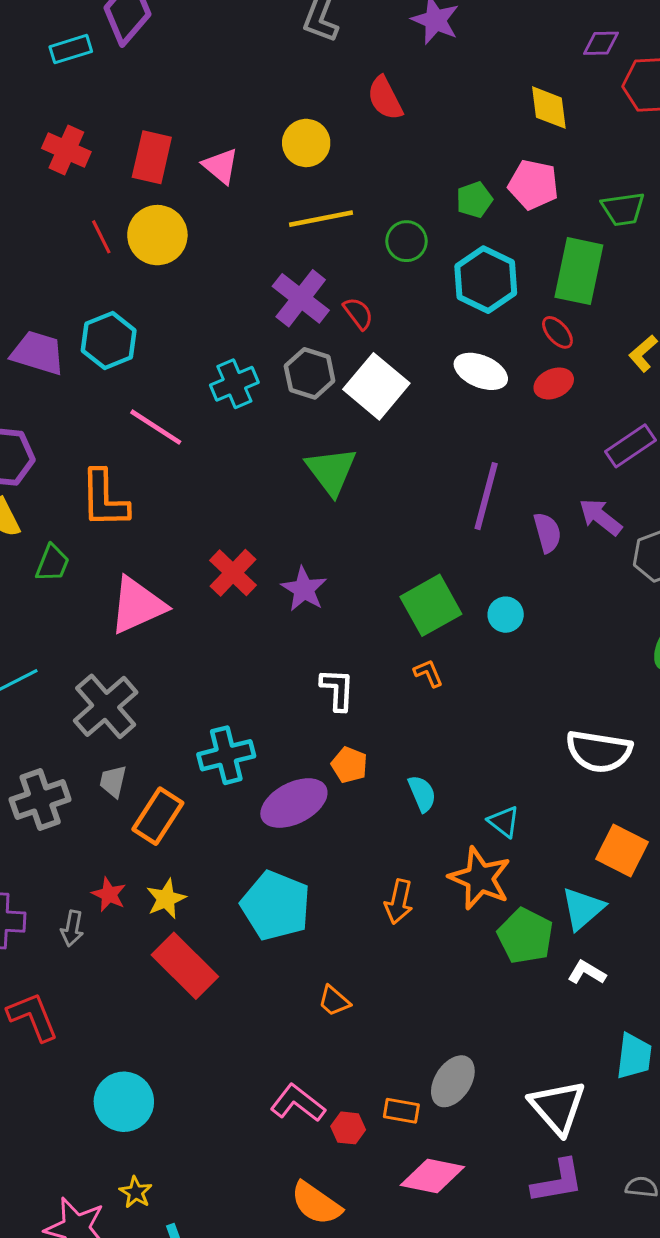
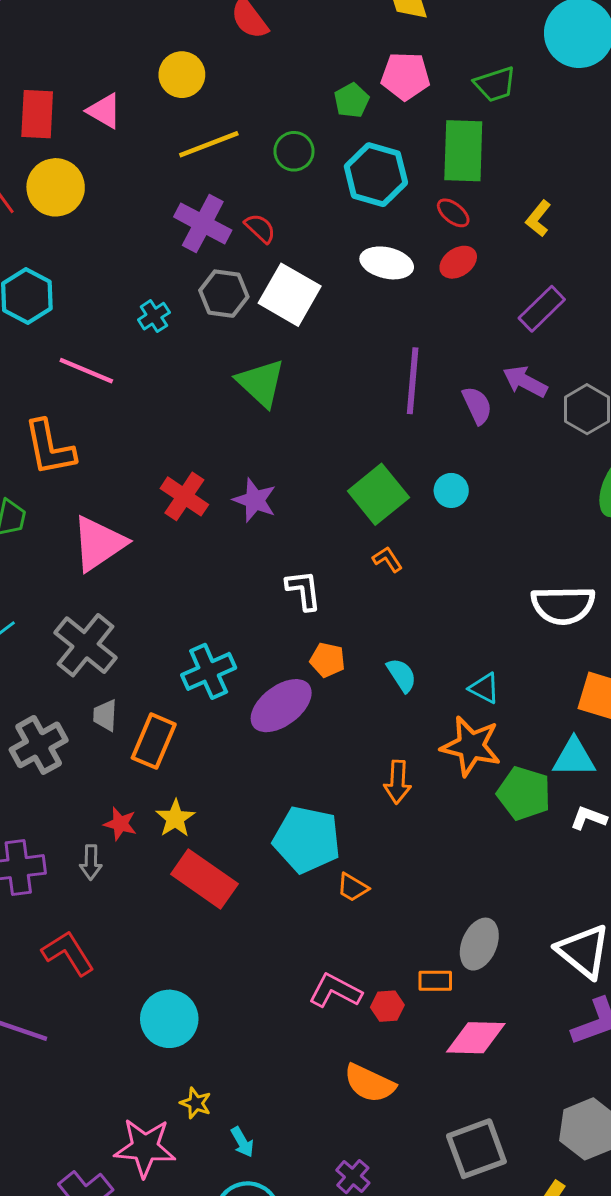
cyan cross: (234, 384) -> (154, 316), size x0.7
cyan pentagon: (276, 906) -> (307, 840), moved
cyan triangle: (583, 909) -> (574, 758), turned 51

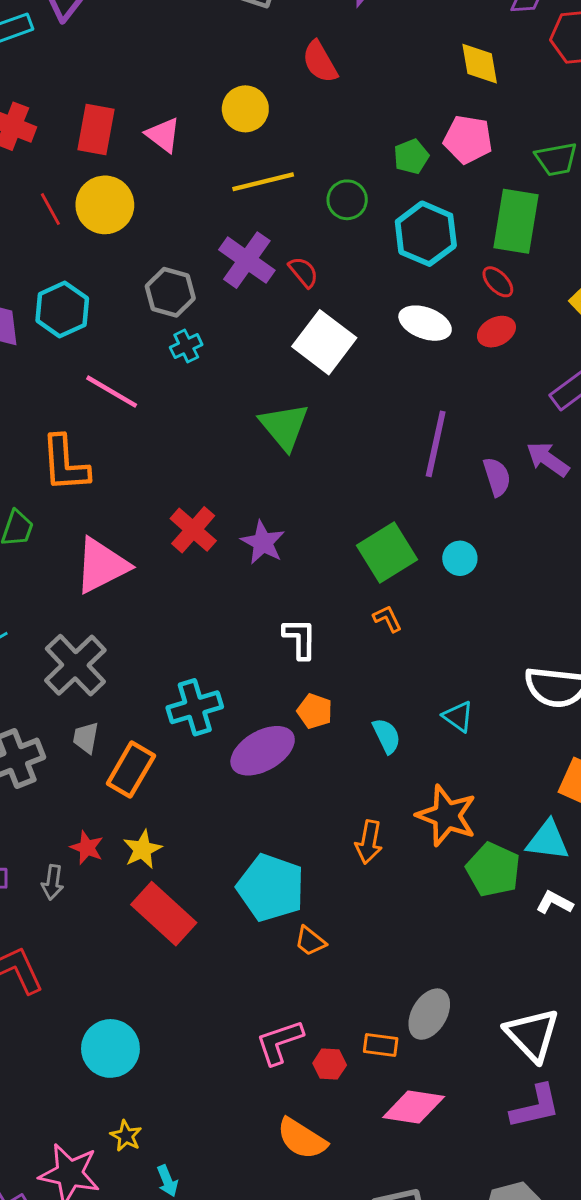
gray hexagon: (224, 294) -> (170, 292), moved
cyan triangle: (484, 688) -> (458, 717), moved
pink L-shape: (335, 991) -> (279, 1042), turned -54

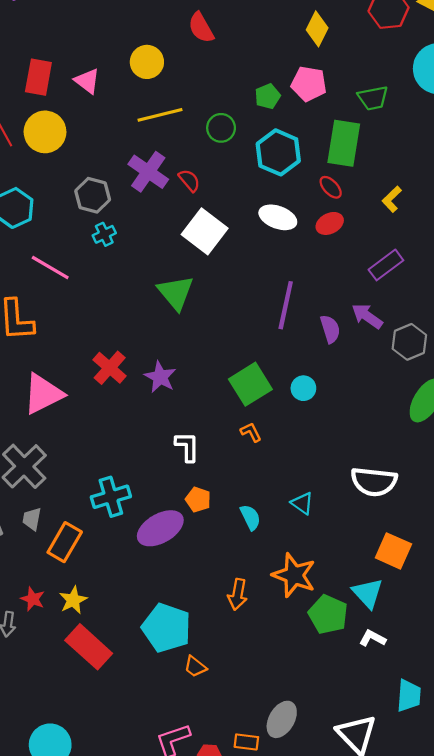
yellow diamond: (480, 64) -> (317, 29), turned 36
cyan triangle: (548, 841) -> (368, 593), turned 40

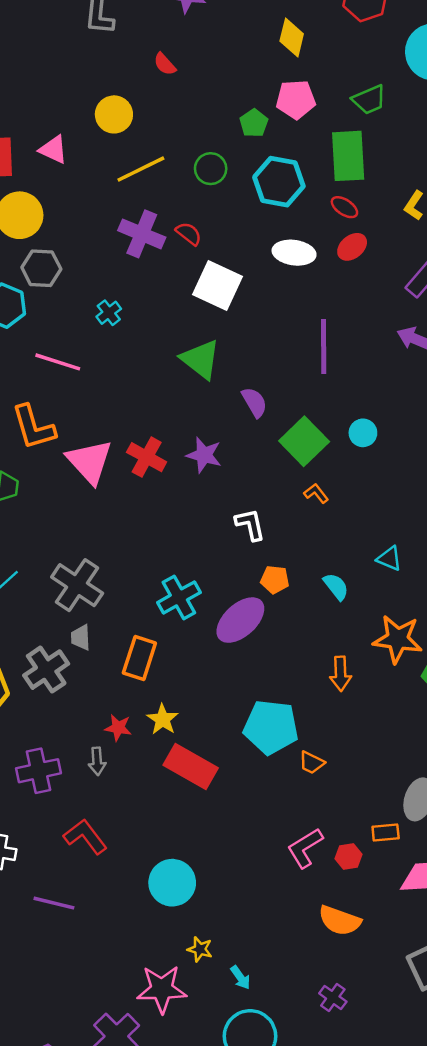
red semicircle: (201, 28) -> (165, 64), size x0.7
gray hexagon: (93, 195) -> (41, 268), moved
purple semicircle: (330, 329) -> (254, 402), moved
pink triangle: (43, 394) -> (90, 462), moved, turned -33
gray trapezoid: (32, 519) -> (81, 637), moved

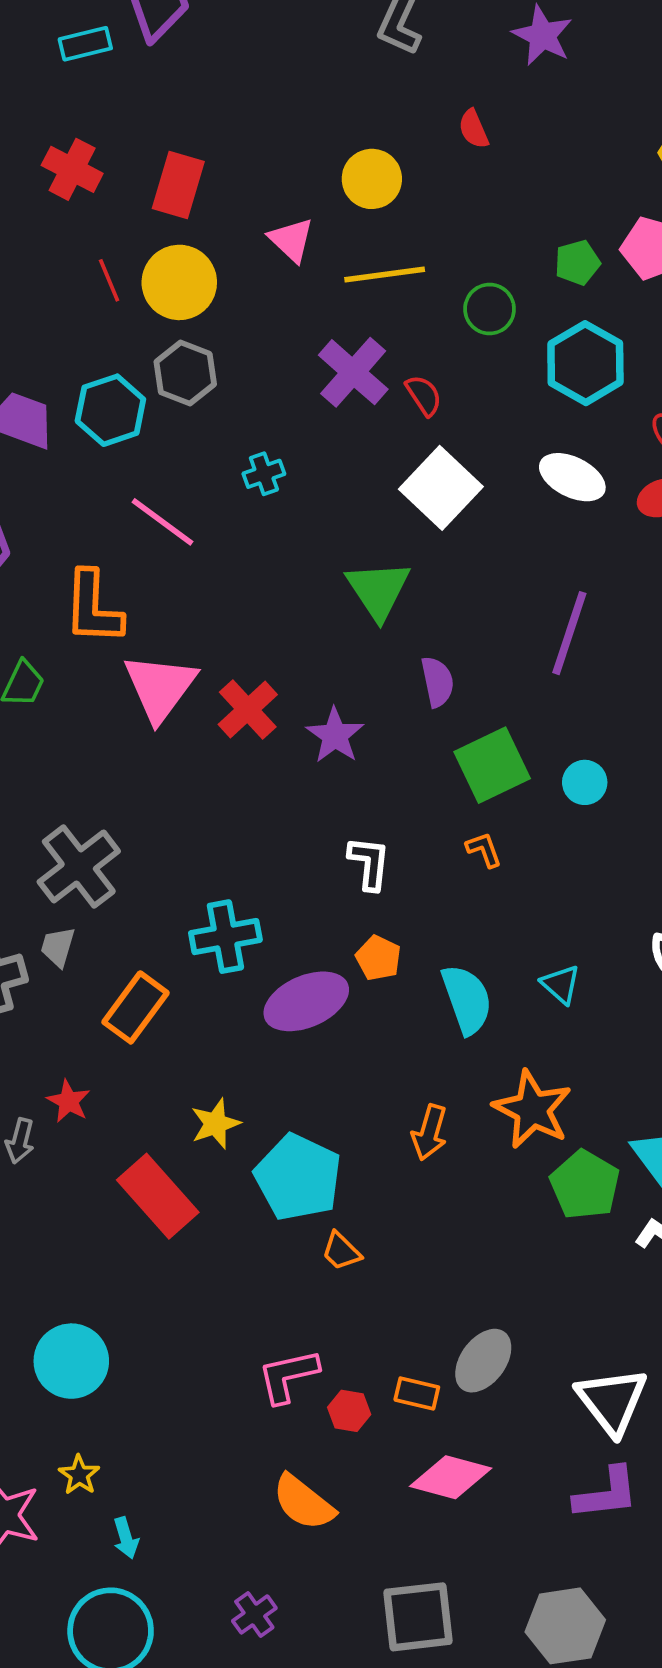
pink triangle: (53, 150) -> (291, 240), moved
cyan semicircle: (336, 586) -> (467, 999), size x1.5
yellow star: (163, 719) -> (215, 1124), moved

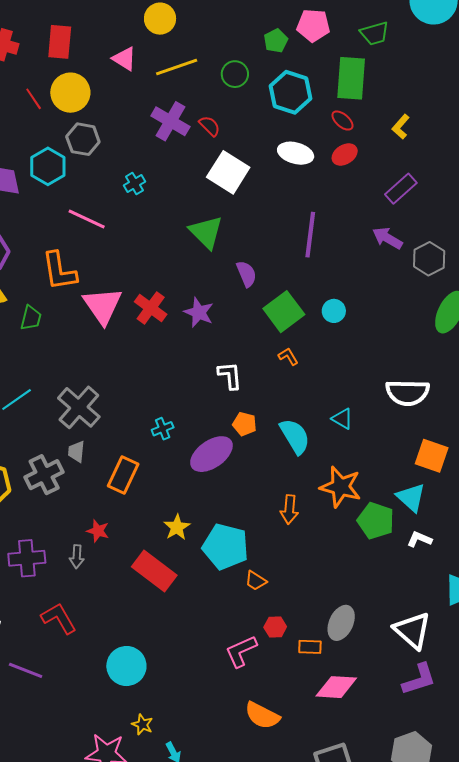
cyan cross: (225, 937) -> (163, 429), size x0.6
red hexagon: (349, 1411) -> (275, 627), moved

